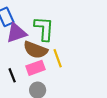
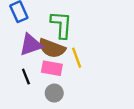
purple triangle: (16, 33) -> (31, 45), moved
pink rectangle: (35, 68) -> (52, 68), turned 30

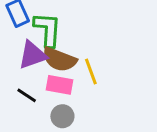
green L-shape: (61, 25) -> (48, 30), moved
black line: (26, 77) -> (27, 95), turned -35

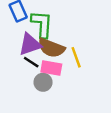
black line: (27, 95) -> (31, 62), moved
gray circle: (62, 116) -> (43, 82), moved

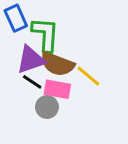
yellow line: (76, 57) -> (88, 76), turned -30

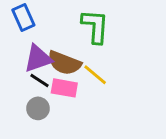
green L-shape: (45, 34) -> (95, 26), moved
gray circle: (47, 107) -> (38, 108), moved

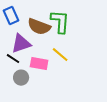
brown semicircle: (64, 63) -> (39, 27), moved
black line: (39, 81) -> (13, 59), moved

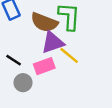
purple triangle: (21, 44) -> (53, 42), moved
pink rectangle: (39, 64) -> (44, 66), turned -30

